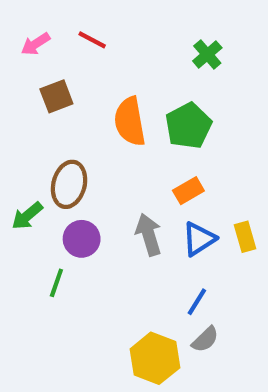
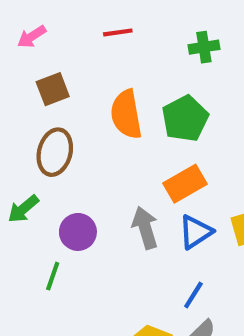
red line: (92, 40) -> (118, 32), moved, turned -36
green cross: (207, 54) -> (204, 47), turned 32
brown ellipse: (69, 184) -> (55, 152), moved
orange rectangle: (188, 191) -> (185, 184), size x1.4

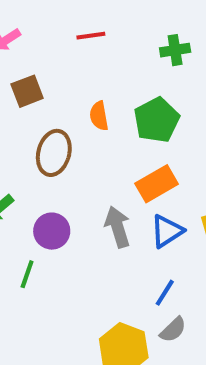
orange semicircle: (126, 114) -> (99, 116), size x0.6
brown ellipse: (55, 152) -> (54, 153), moved

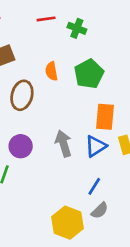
green cross: (175, 50) -> (77, 28), moved, turned 30
orange rectangle: (157, 184) -> (105, 117), moved, turned -55

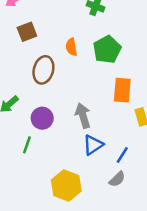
blue triangle: (96, 146) -> (93, 145), moved
blue line: (94, 186) -> (122, 155), moved
yellow hexagon: (67, 223) -> (66, 186), moved

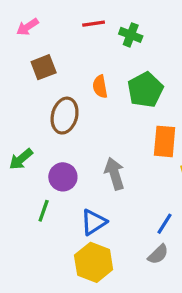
blue triangle: (93, 145) -> (94, 222), moved

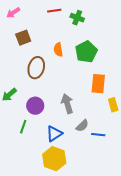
blue line: (165, 224) -> (98, 135), turned 64
gray semicircle: (158, 254) -> (82, 126), moved

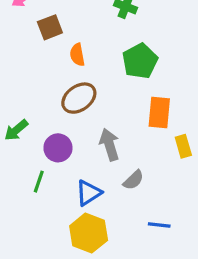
brown square: (23, 38) -> (50, 27), moved
orange semicircle: (58, 50) -> (77, 55), moved
brown ellipse: (36, 68) -> (79, 98), moved, turned 40
blue line: (98, 135) -> (159, 225), moved

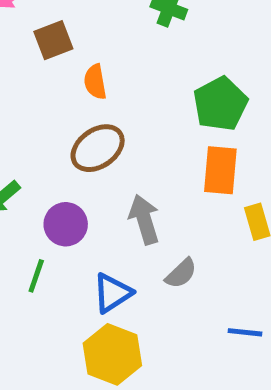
green pentagon: (140, 61) -> (220, 104), moved
blue line: (159, 225) -> (245, 332), moved

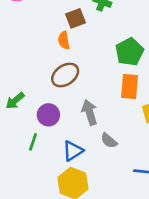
brown square: (53, 40) -> (75, 18), moved
gray semicircle: (181, 273) -> (109, 141), turned 84

